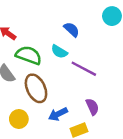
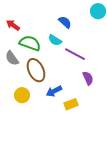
purple semicircle: (92, 107) -> (88, 78), moved

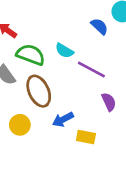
blue semicircle: (65, 22) -> (99, 26), moved
yellow rectangle: (71, 104) -> (86, 137), turned 32

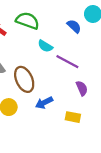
green semicircle: (31, 55) -> (28, 21), moved
yellow rectangle: (86, 137) -> (73, 117), moved

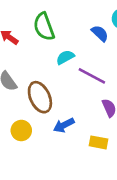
green semicircle: (28, 21) -> (44, 27), turned -130
cyan semicircle: (45, 46) -> (65, 57), turned 120

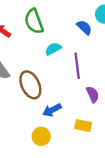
purple line: (92, 76) -> (77, 66), turned 55
yellow circle: (21, 130) -> (41, 136), moved

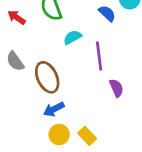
blue arrow: (52, 110) -> (54, 109), moved
yellow rectangle: (83, 126) -> (87, 136), moved, turned 35

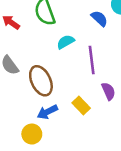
yellow circle: (59, 135) -> (32, 134), moved
yellow rectangle: (87, 136) -> (81, 105), moved

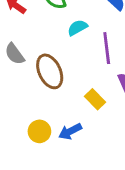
blue arrow: (47, 112) -> (70, 131), moved

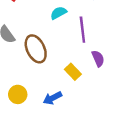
yellow circle: (39, 131) -> (18, 94), moved

